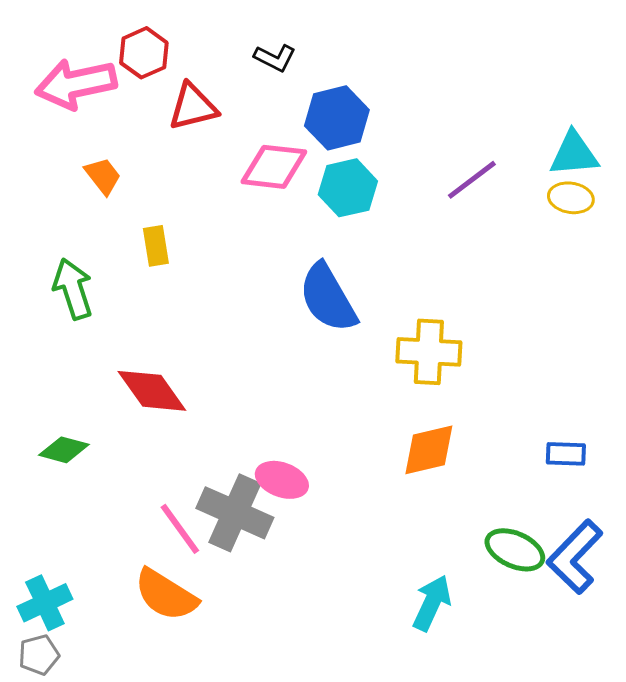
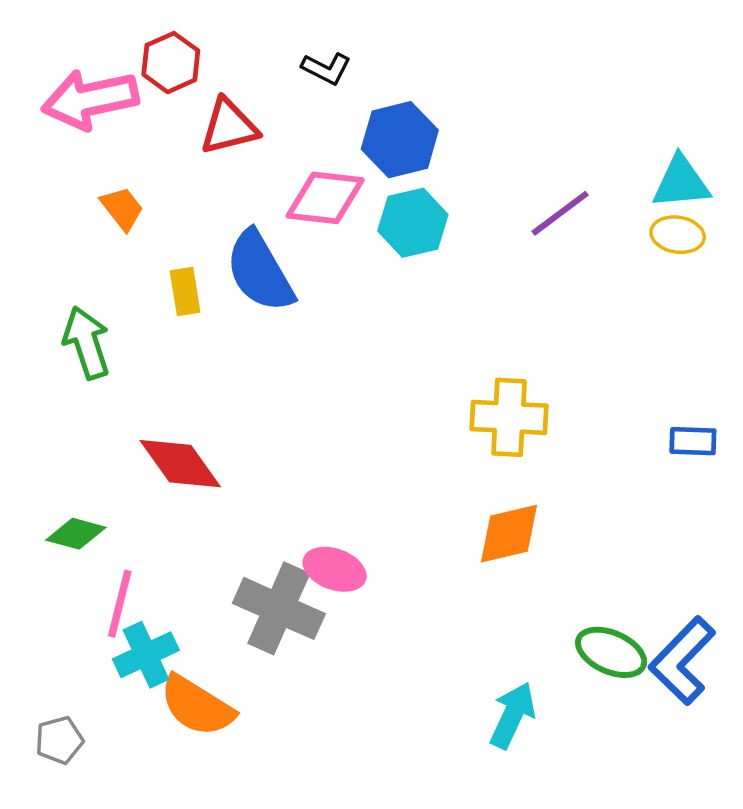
blue semicircle: (328, 298) -> (260, 271), moved
blue rectangle: (566, 454) -> (693, 441), moved
pink line: (180, 529) -> (120, 604), moved, turned 50
cyan cross: (45, 603) -> (146, 655), moved
gray pentagon: (39, 655) -> (59, 740), moved

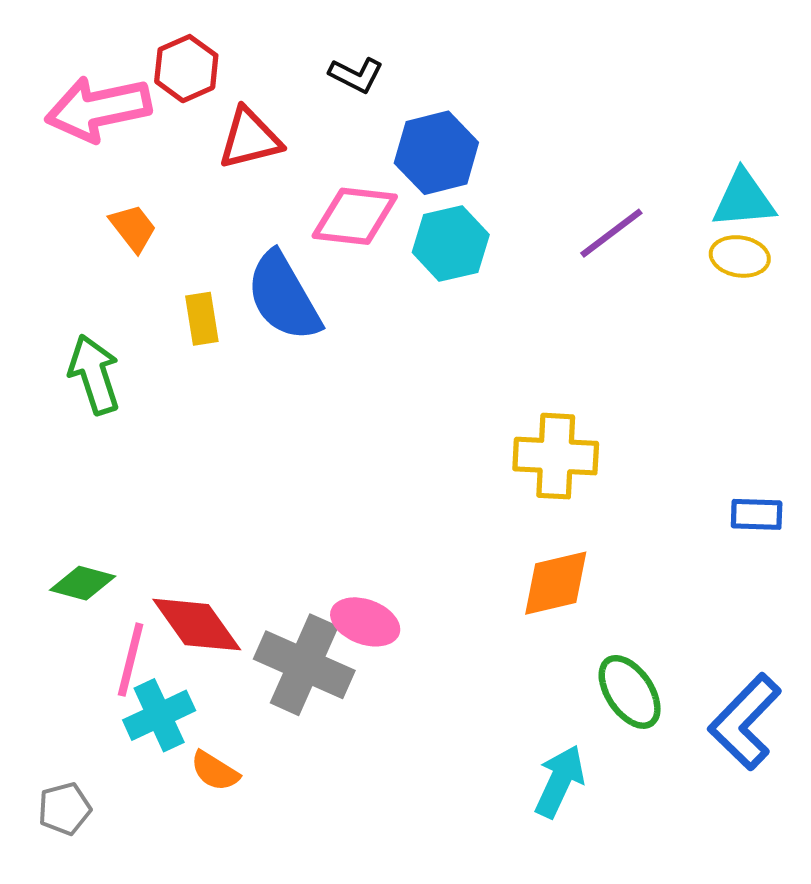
blue rectangle: (693, 441) -> (757, 514), moved
red diamond: (180, 464) -> (197, 625), moved
green ellipse: (611, 652) -> (630, 692), moved, turned 32
orange semicircle: (197, 706) -> (215, 771), size x0.6

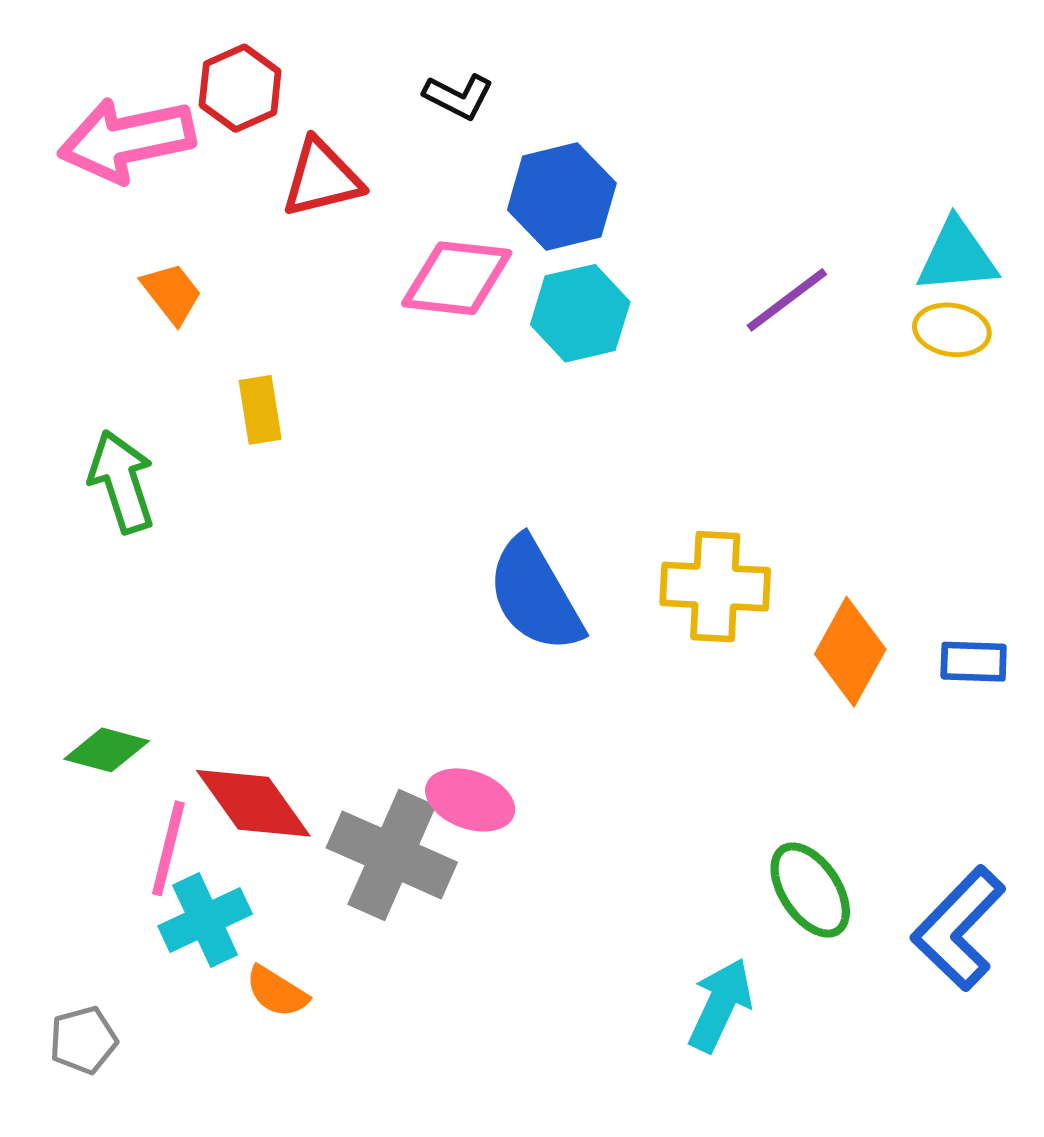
blue semicircle: (284, 297) -> (535, 595), moved
orange diamond: (556, 583) -> (850, 652), moved, turned -48

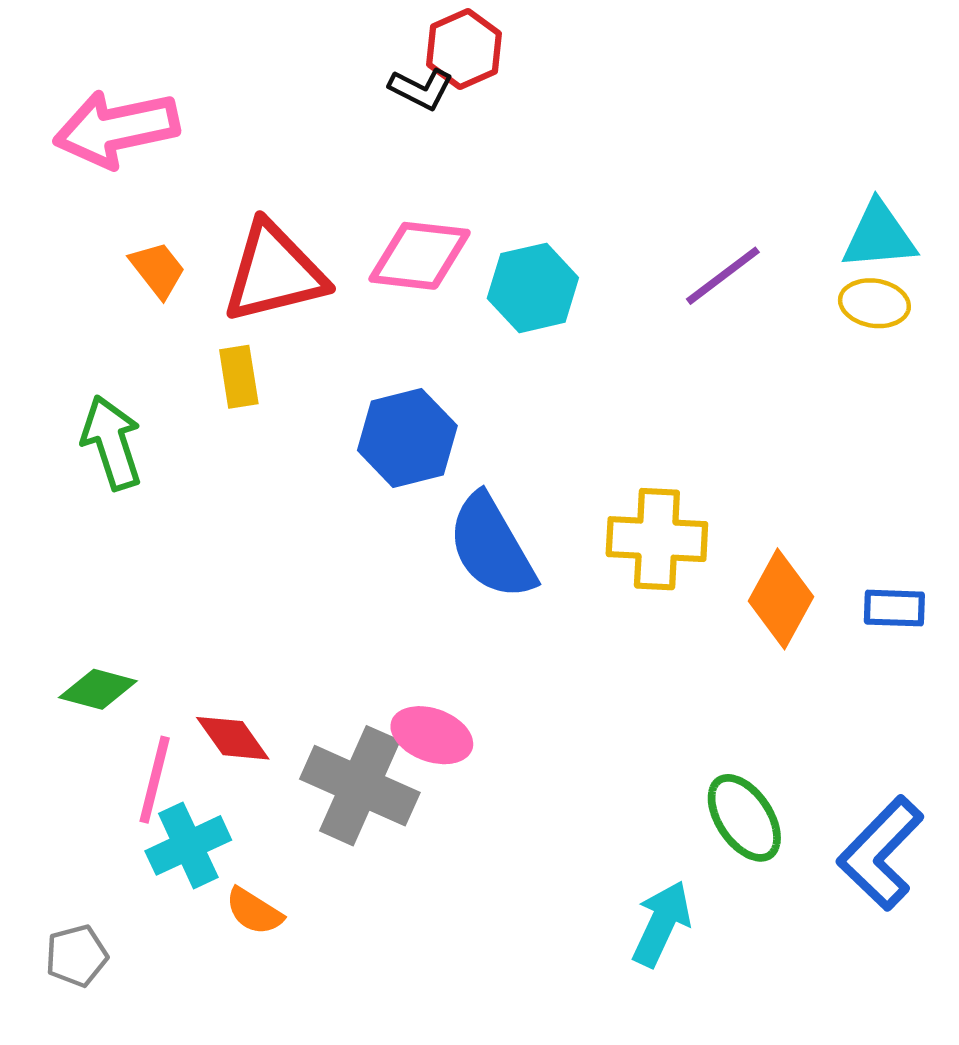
red hexagon: (240, 88) -> (464, 49), moved
red triangle: (322, 178) -> (274, 273), moved, size x1.4
blue hexagon: (562, 196) -> (407, 438), moved
red diamond: (253, 803) -> (233, 738), size x0.7

